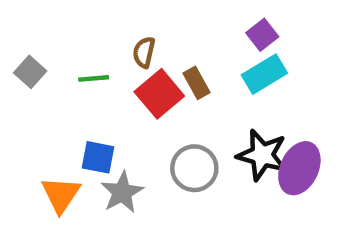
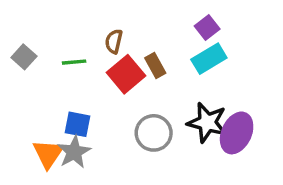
gray star: (122, 192) -> (74, 152), moved

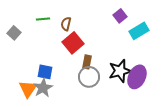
cyan rectangle: (209, 59) -> (139, 31), moved
green line: (74, 62) -> (43, 19), moved
brown rectangle: (155, 66) -> (87, 62), moved, turned 40
black star: (207, 123) -> (120, 71), turned -30

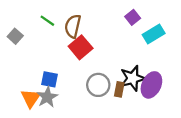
green line: (43, 19) -> (47, 21), turned 40
brown semicircle: (66, 24) -> (73, 26), size x1.5
brown rectangle: (87, 62) -> (119, 89), moved

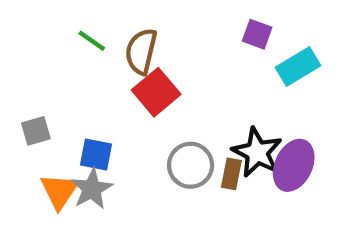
purple square: (133, 17) -> (257, 34), turned -32
gray square: (15, 36) -> (36, 131), moved, turned 32
black star: (133, 78) -> (257, 152), turned -30

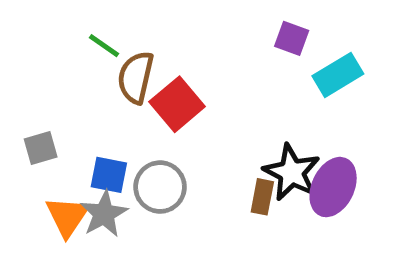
brown semicircle: (141, 51) -> (136, 77), moved
gray circle: (191, 165) -> (160, 187), moved

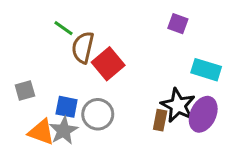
cyan rectangle: (338, 75) -> (206, 70), moved, turned 48
orange triangle: (67, 216) -> (41, 132), turned -44

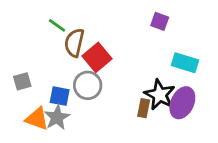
gray circle: (98, 114) -> (88, 85), moved

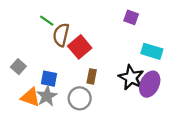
gray square: (22, 81) -> (18, 67), turned -32
gray circle: (88, 85) -> (80, 98), moved
brown rectangle: (144, 108) -> (92, 76), moved

